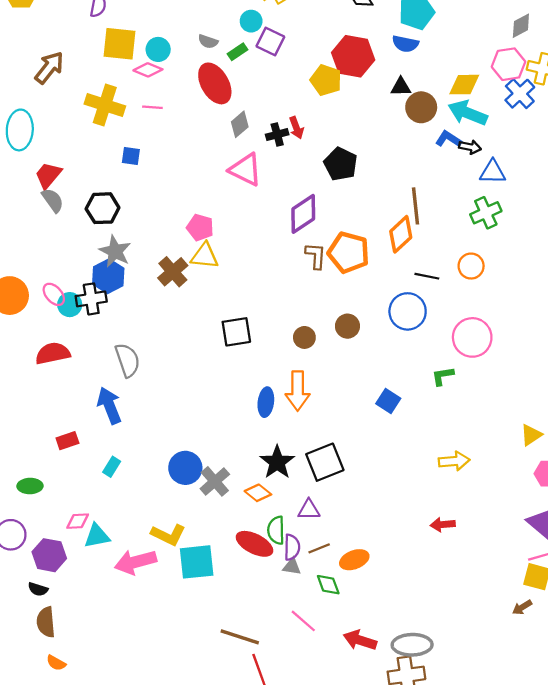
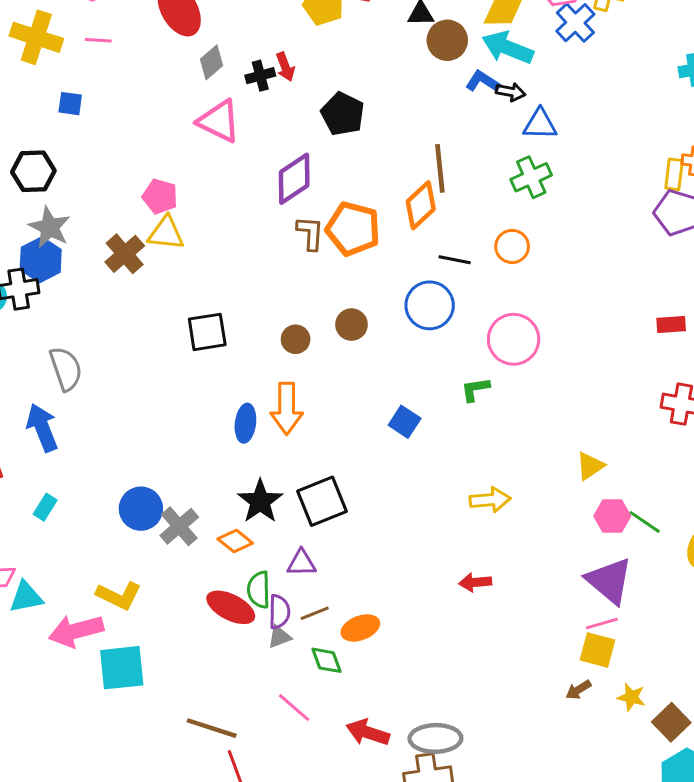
cyan square: (197, 562) -> (122, 668), moved
gray triangle: (292, 567) -> (279, 637), turned -30

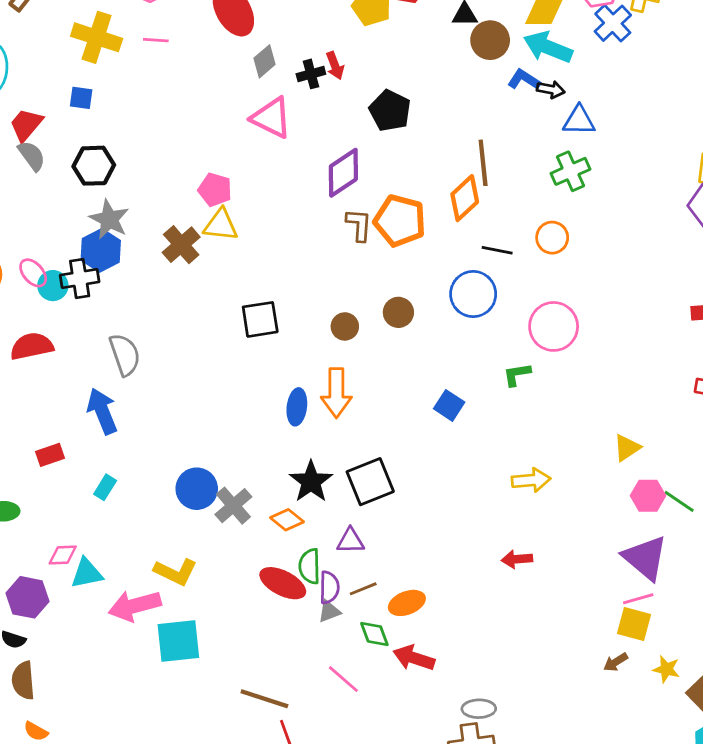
blue square: (70, 104) -> (81, 98), moved
red arrow: (368, 733) -> (414, 658), moved
gray ellipse: (435, 738) -> (479, 709), size x0.7

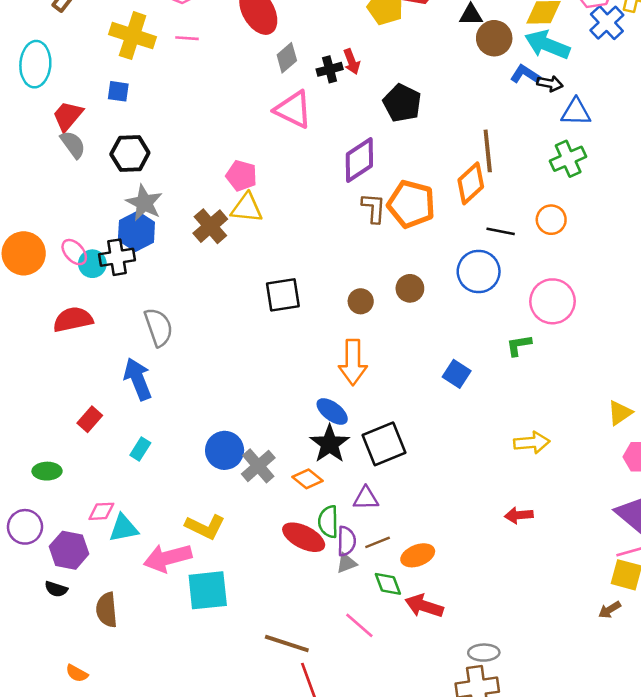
blue ellipse: (297, 407) -> (332, 411), moved, turned -60
red rectangle: (50, 455) -> (90, 419), turned -30
brown semicircle: (23, 681) -> (107, 610), moved

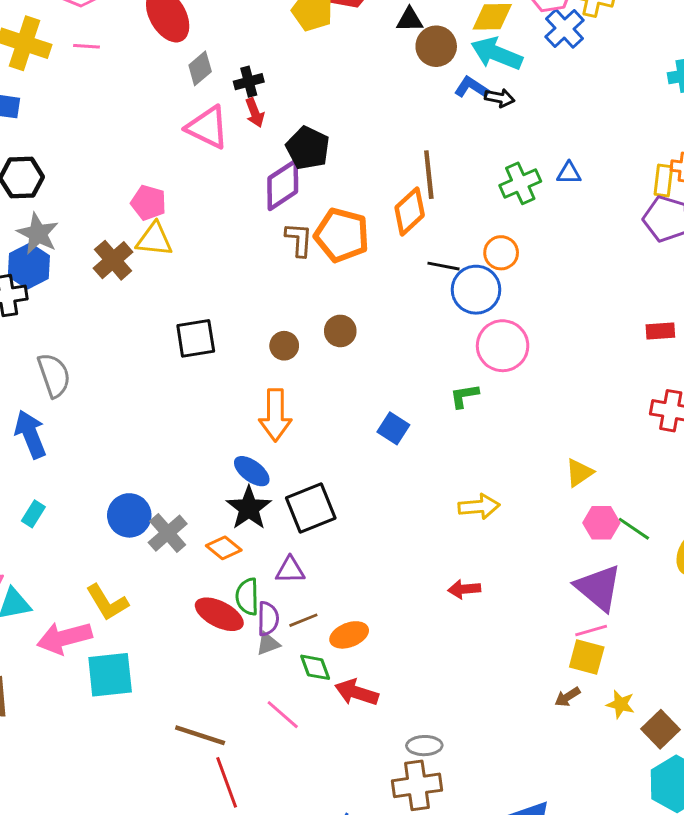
red arrow: (352, 62) -> (255, 113), moved
black pentagon: (402, 103) -> (308, 148), moved
blue triangle: (576, 112) -> (569, 173), moved, size x0.7
blue circle: (479, 271) -> (476, 290), moved
yellow L-shape: (205, 527) -> (107, 602), turned 33

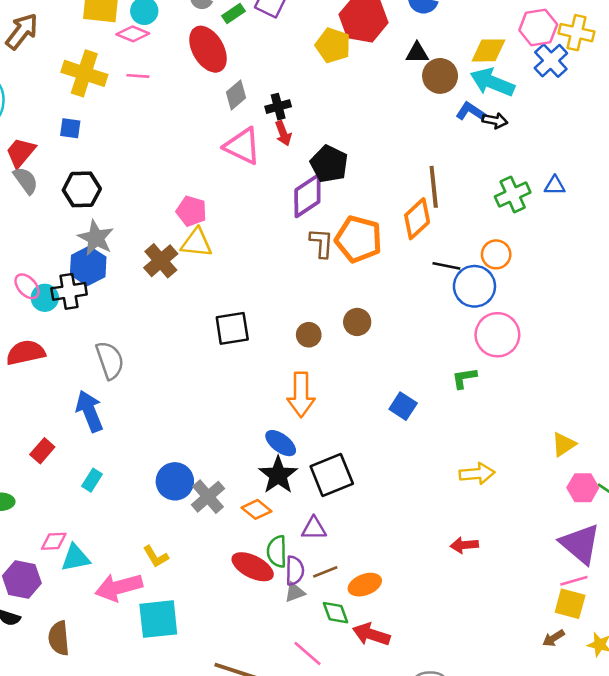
yellow L-shape: (107, 602) -> (156, 557), size x0.7

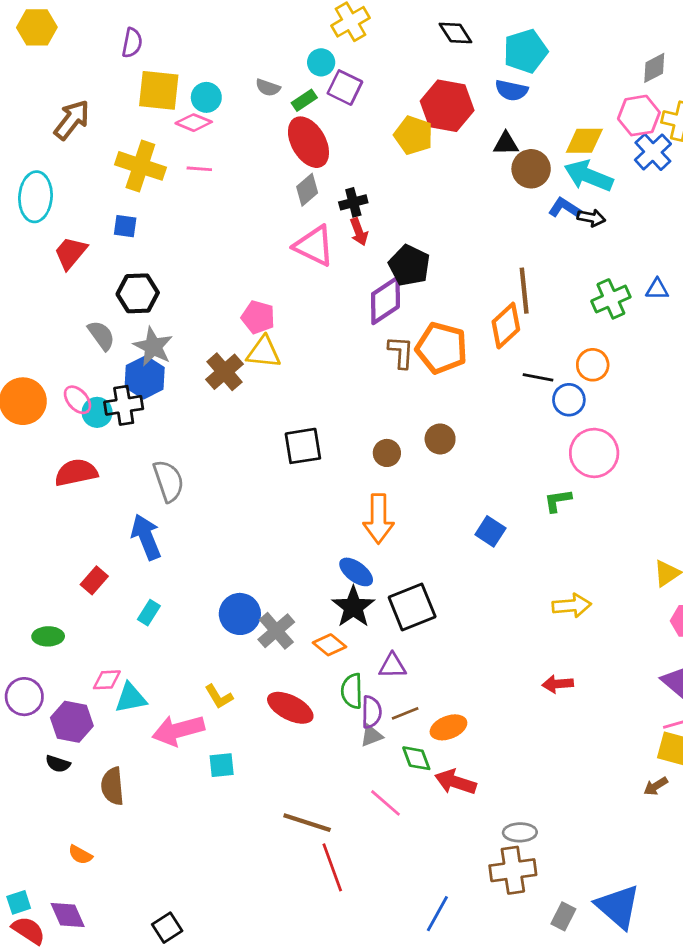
red ellipse: (208, 49) -> (308, 142), moved
gray semicircle: (26, 180) -> (101, 335), moved
blue circle: (474, 286) -> (569, 400), size x0.7
red ellipse: (253, 567) -> (290, 708), moved
cyan square: (158, 619) -> (222, 765), size x0.6

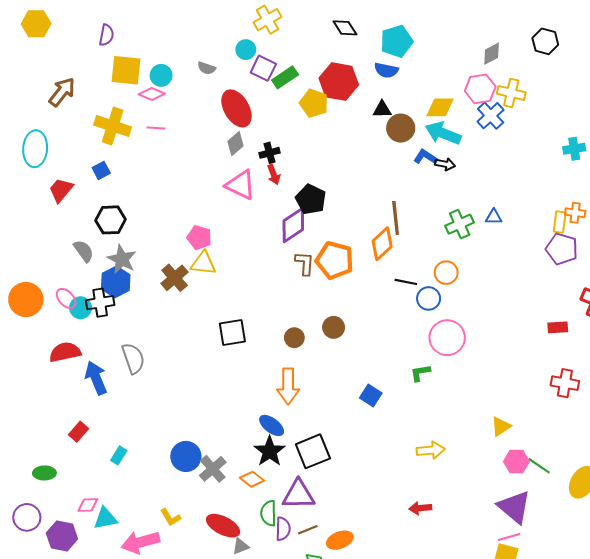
green rectangle: (304, 100) -> (285, 77), moved, size x1.4
blue square: (125, 226) -> (101, 170), turned -36
blue arrow: (146, 537) -> (96, 378), moved
purple triangle: (392, 666) -> (298, 495), size x1.6
gray triangle: (371, 736) -> (241, 546), moved

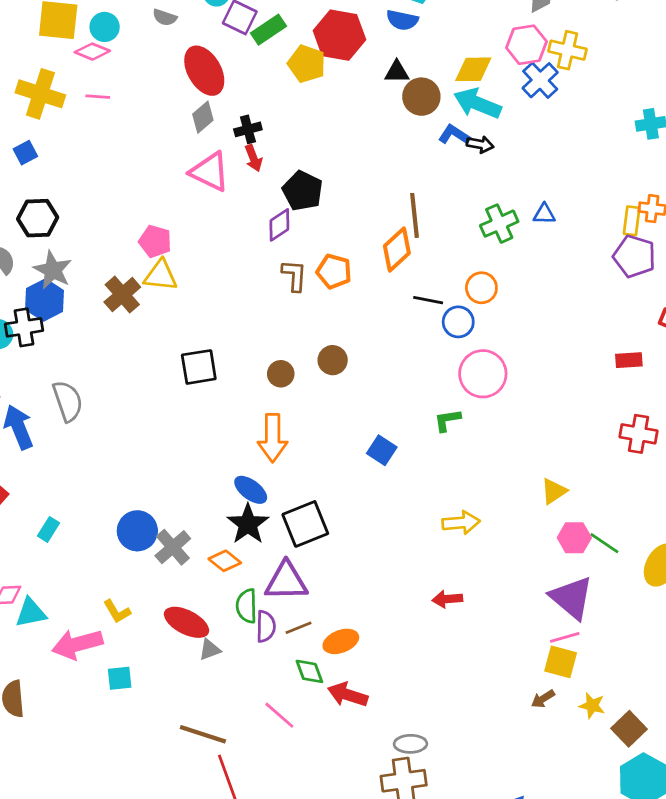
purple diamond: (293, 225) -> (279, 225), size x0.7
orange pentagon: (335, 260) -> (334, 271), size x0.7

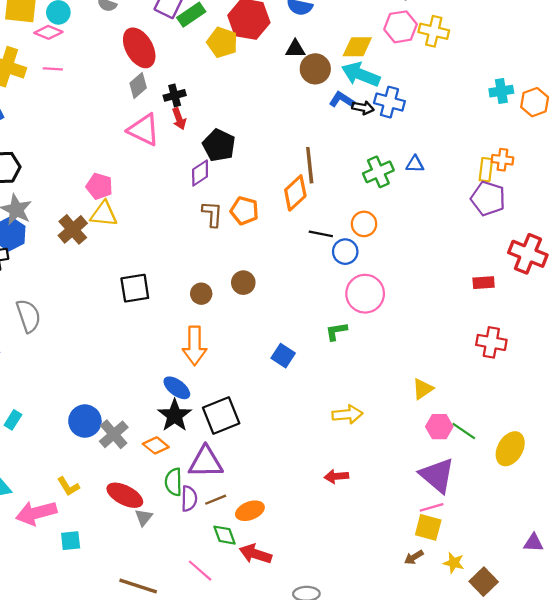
blue cross: (540, 80) -> (389, 102), moved, turned -32
gray triangle: (210, 650) -> (144, 517), turned -30

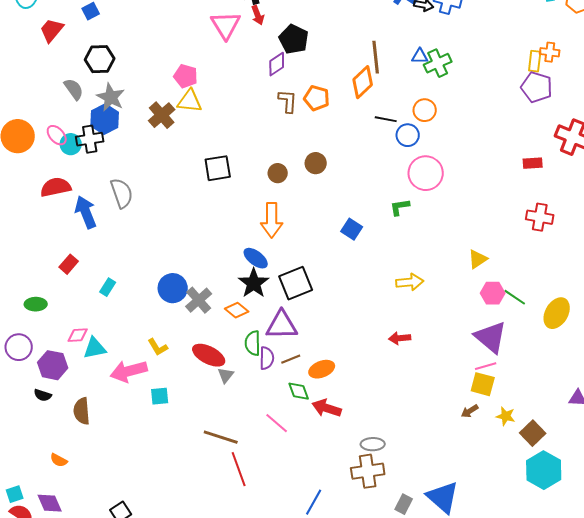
pink triangle: (144, 130) -> (226, 25), turned 32
blue triangle: (415, 164) -> (420, 56), moved

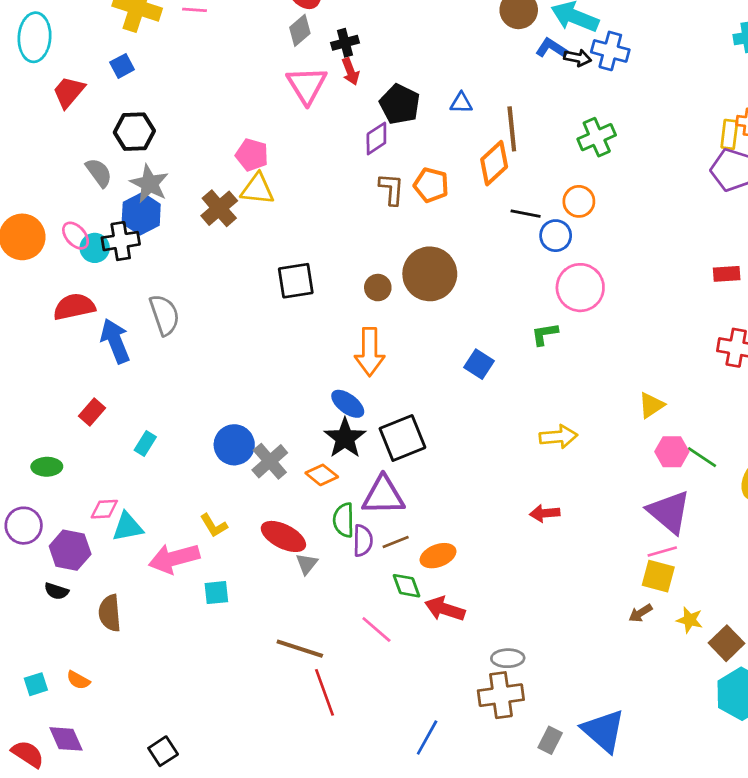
blue triangle: (420, 56) -> (461, 103), moved
brown circle: (316, 163) -> (430, 274), size x1.8
cyan square: (15, 494) -> (36, 684), moved

